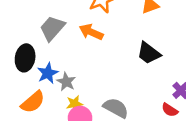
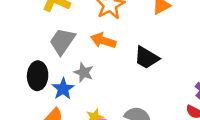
black trapezoid: (149, 53) -> (147, 58), moved
gray star: (66, 82) -> (84, 72), moved

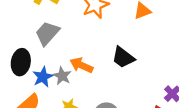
orange arrow: (103, 41) -> (81, 65), moved
gray star: (84, 72) -> (62, 76), moved

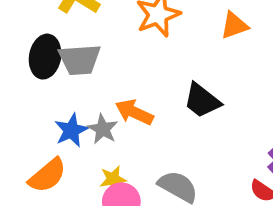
gray trapezoid: (47, 33) -> (80, 60), turned -136
black ellipse: (21, 62) -> (45, 57), moved

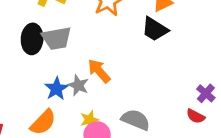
black trapezoid: (202, 101) -> (155, 29), moved
orange arrow: (134, 112) -> (99, 71), turned 30

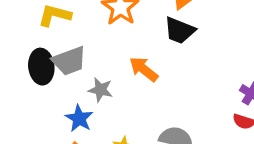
orange arrow: (99, 71) -> (144, 69), moved
gray star: (78, 85) -> (101, 90), moved

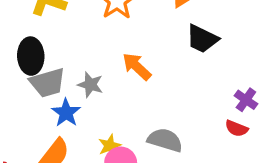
black trapezoid: (180, 30) -> (202, 39), moved
gray trapezoid: (69, 61) -> (47, 83), moved

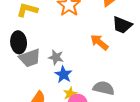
orange arrow: (137, 66) -> (99, 42), moved
blue star: (66, 113) -> (63, 74), moved

